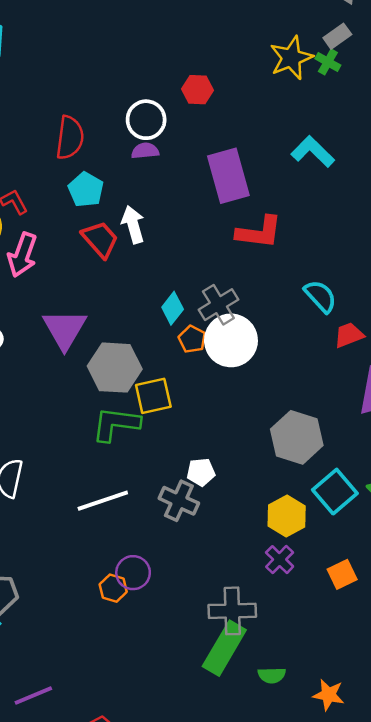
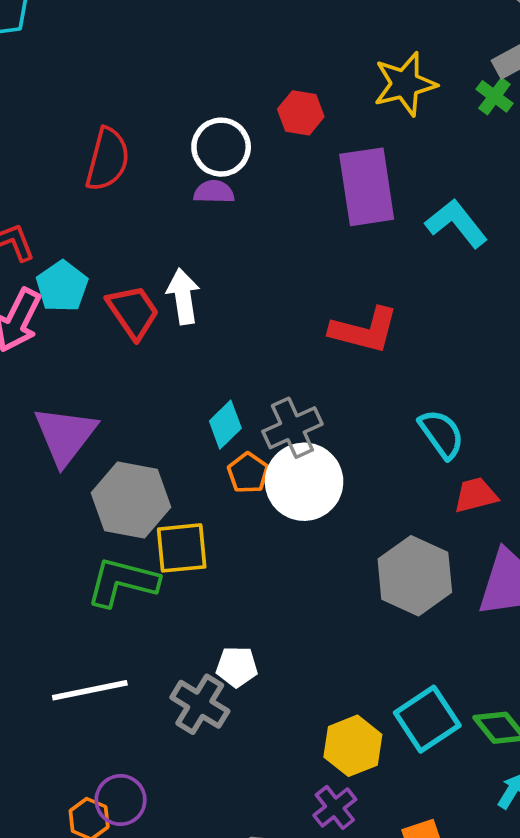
yellow star: (291, 58) -> (405, 84), moved
purple rectangle: (228, 176) -> (367, 187), moved
cyan pentagon: (86, 190) -> (62, 286), moved
gray hexagon: (297, 437) -> (415, 576), moved

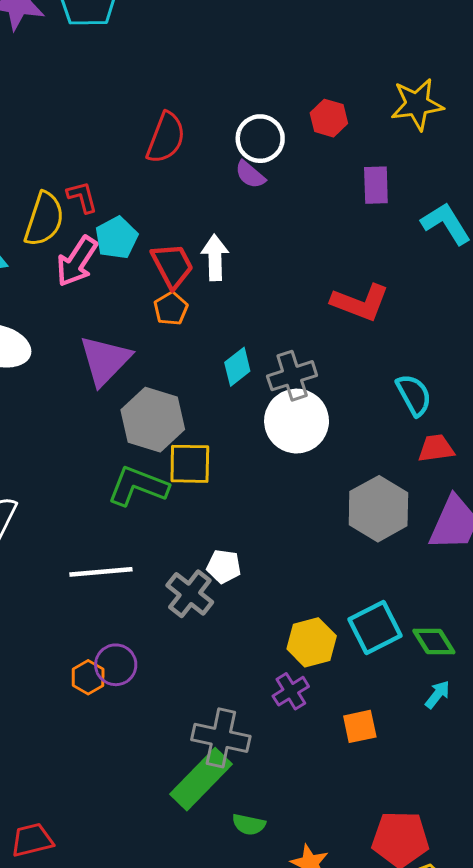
purple rectangle: (367, 187) -> (376, 185), size x0.6
purple semicircle: (214, 192) -> (250, 175), turned -148
orange pentagon: (248, 473) -> (171, 309), moved

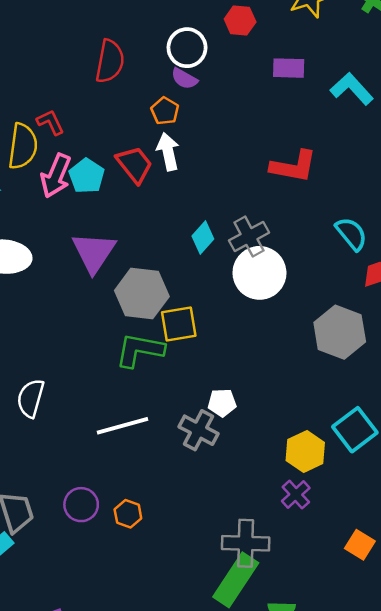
purple rectangle: (376, 185) -> (289, 68), turned -76
cyan pentagon: (116, 238) -> (87, 176), moved
orange pentagon: (171, 309) -> (165, 111), moved
purple circle: (116, 665) -> (81, 505), moved
orange square: (360, 726) -> (360, 545), moved, turned -36

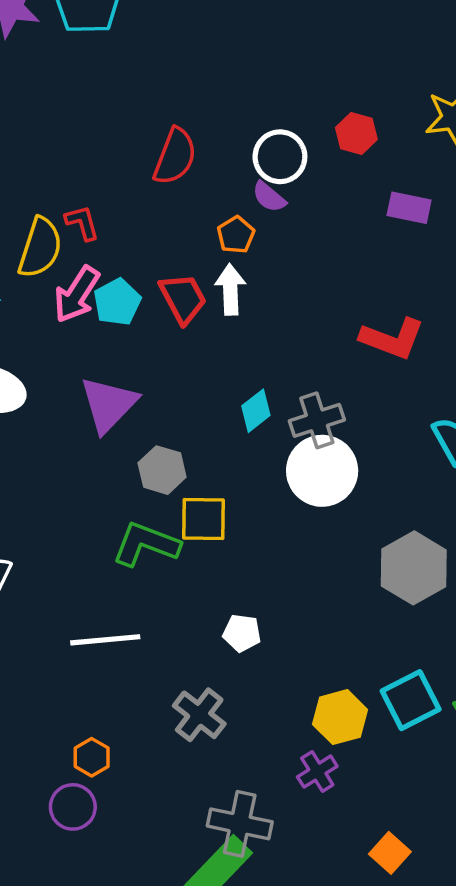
gray hexagon: (142, 293) -> (162, 470), size x0.7
gray cross: (198, 430) -> (199, 715), moved
purple circle: (81, 505) -> (73, 807), moved

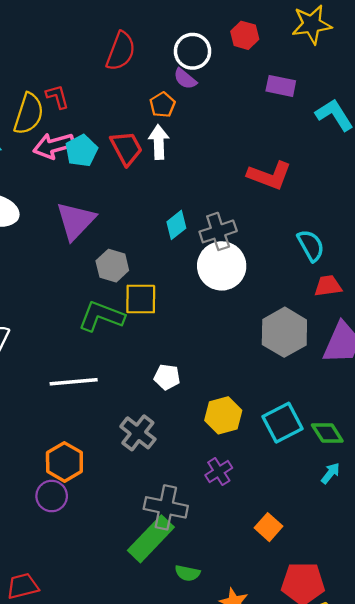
pink arrow: (77, 294) -> (54, 146), turned 42
yellow hexagon: (340, 717) -> (223, 415), moved
orange hexagon: (92, 757) -> (64, 462), size x1.5

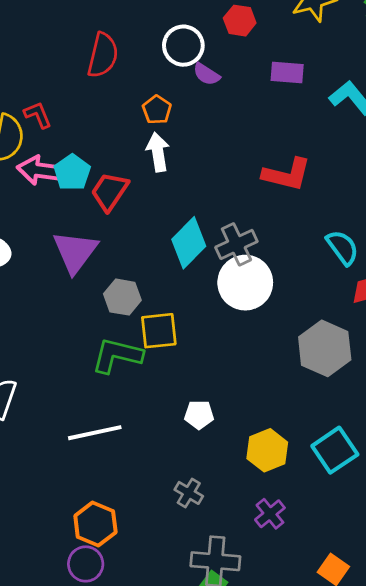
purple semicircle: (185, 79) -> (206, 74), moved
pink arrow: (54, 146) -> (40, 170), turned 30
red trapezoid: (126, 148) -> (110, 191), moved, turned -111
cyan diamond: (176, 225) -> (189, 243), size x1.5
gray cross: (138, 433) -> (189, 493), moved, size x0.7

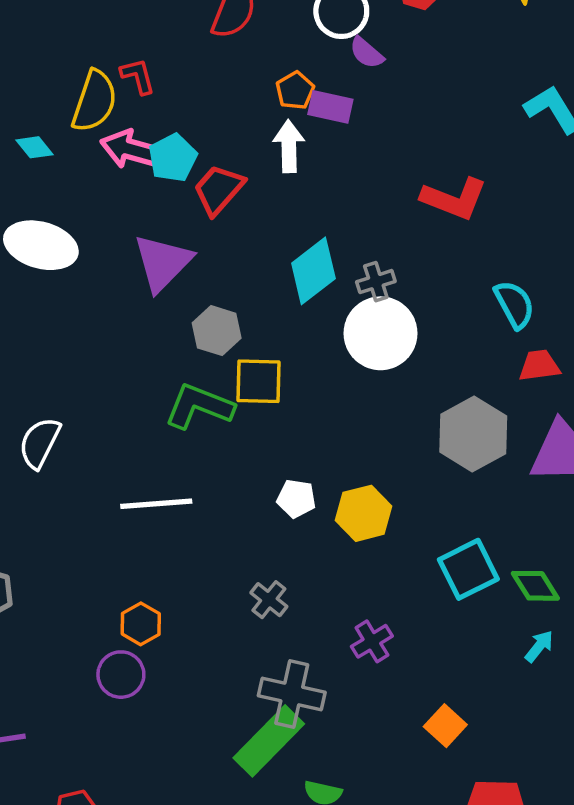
purple rectangle: (287, 73) -> (330, 107), moved
gray cross: (236, 244) -> (376, 282), size x0.7
yellow hexagon: (267, 450) -> (364, 513), moved
orange hexagon: (95, 524) -> (141, 624), size x0.7

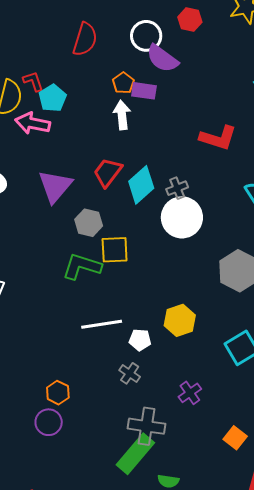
purple semicircle: (367, 53) -> (162, 59), size x1.6
cyan pentagon: (173, 158) -> (53, 98), moved
red trapezoid: (219, 190) -> (108, 172), moved
white pentagon: (296, 499) -> (140, 340), moved
white line: (156, 504) -> (102, 324), moved

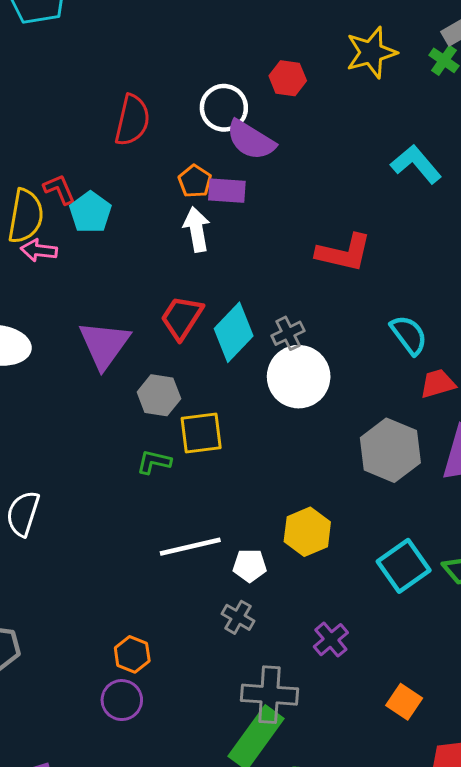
pink arrow: (33, 123) -> (39, 250), moved, size x0.7
green L-shape: (82, 266) -> (154, 462), size x0.6

